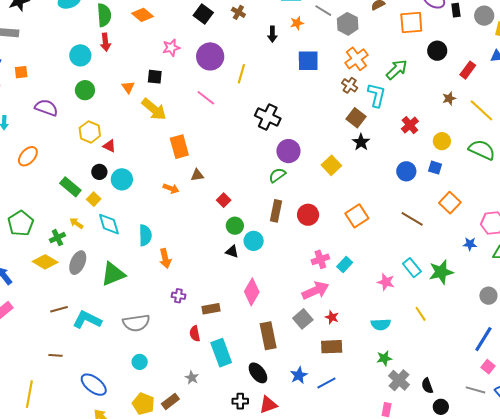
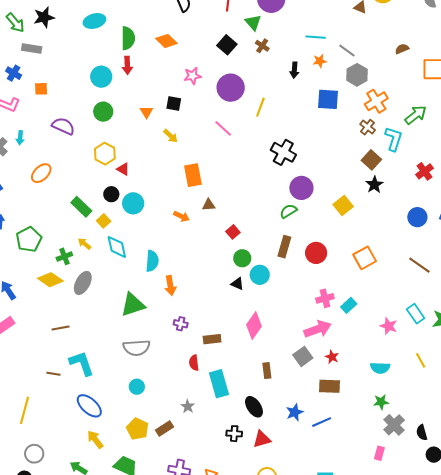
gray hexagon: (348, 24) -> (357, 75), moved
yellow arrow: (154, 109) -> (171, 136), size x0.6
green triangle: (113, 274) -> (133, 305), moved
cyan L-shape: (87, 320) -> (82, 363), moved, turned 40
brown rectangle: (268, 336) -> (267, 371), size x0.6

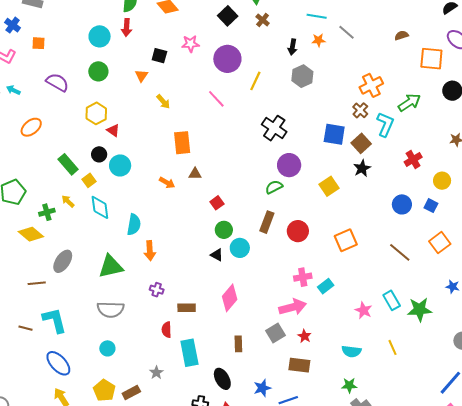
gray hexagon: (357, 75) -> (302, 76), moved
blue square: (328, 99) -> (334, 134), moved
black square: (174, 104) -> (159, 56), moved
cyan arrow: (20, 138) -> (13, 90), turned 104
gray ellipse: (83, 283) -> (63, 261), moved

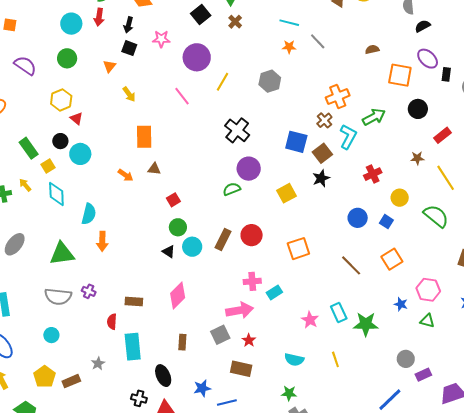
black arrow: (292, 47) -> (128, 25), moved
brown rectangle: (267, 222) -> (223, 239), moved
purple cross: (157, 290) -> (89, 291), moved

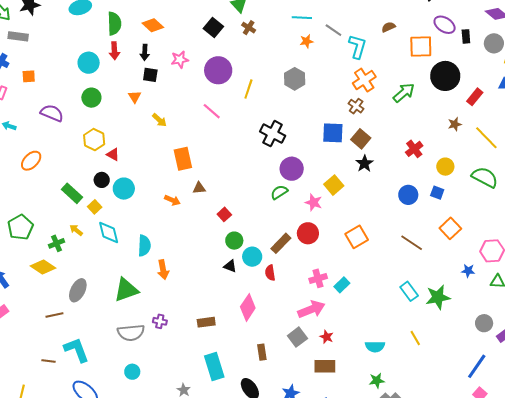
black circle: (418, 109) -> (445, 76), size x1.5
cyan L-shape: (348, 137) -> (357, 47), moved
brown rectangle: (223, 239) -> (281, 243), turned 30
pink star: (310, 320) -> (314, 202), moved
red semicircle: (112, 322) -> (270, 273), moved

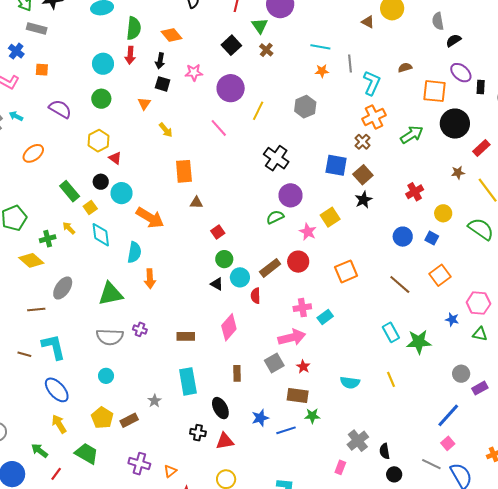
gray line: (333, 30) -> (350, 63), turned 42
orange arrow: (172, 200) -> (150, 218), moved, size x1.8
green star: (377, 381) -> (312, 416), moved

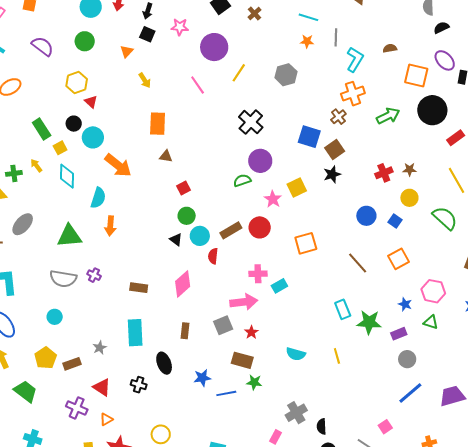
brown star: (458, 173) -> (410, 169), moved
purple rectangle: (480, 388) -> (399, 334), moved
blue line: (448, 415) -> (410, 393), moved
red triangle: (225, 441) -> (102, 387), moved, turned 36

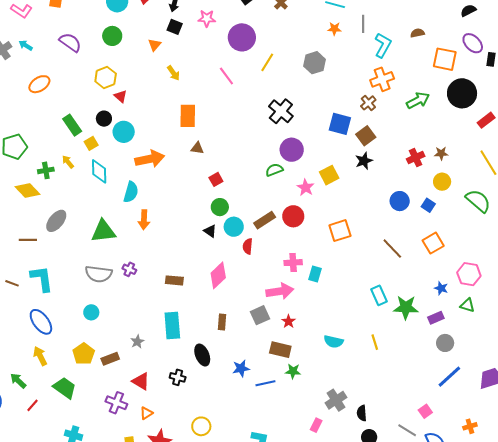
orange arrow: (118, 165) -> (150, 159), turned -48
cyan rectangle: (279, 286) -> (315, 274), turned -42

